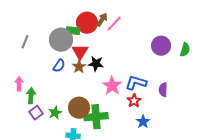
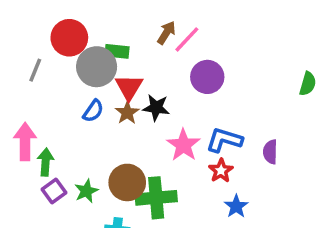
red circle: (87, 23) -> (69, 38), moved
purple circle: (161, 46) -> (207, 77), moved
pink arrow: (19, 84) -> (25, 142), size x1.5

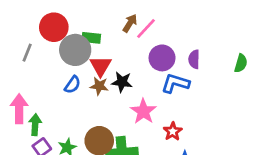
brown star: (127, 113) -> (99, 86), turned -30
blue L-shape: (224, 140) -> (175, 83), moved
purple semicircle: (270, 152) -> (194, 59), moved

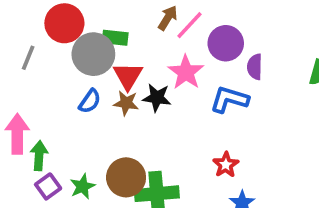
purple circle: (162, 58) -> (226, 43), moved
pink star: (143, 111) -> (186, 72), moved

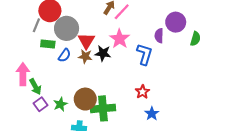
green rectangle: (115, 38) -> (48, 44), moved
purple circle: (226, 43) -> (176, 22), moved
gray line: (28, 58) -> (36, 25), moved
blue L-shape: (229, 99) -> (145, 54), turned 90
green arrow: (39, 156) -> (35, 87), turned 147

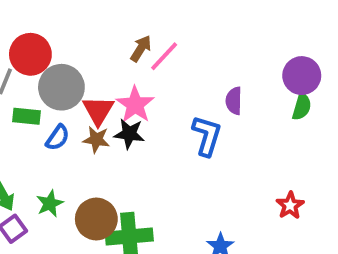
purple circle: (176, 22) -> (302, 76), moved
pink star: (120, 39) -> (135, 105), moved
red star: (142, 92) -> (290, 205), moved
green star: (60, 104) -> (50, 203), moved

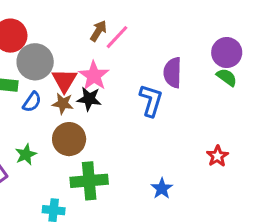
purple semicircle: (234, 101) -> (173, 73), size x1.4
green semicircle: (302, 107) -> (227, 77), turned -70
brown circle: (96, 219) -> (69, 139), moved

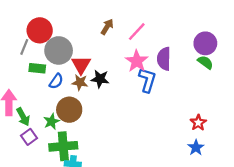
pink line: (117, 37) -> (137, 32), moved
pink star: (94, 76) -> (137, 61), moved
brown circle: (69, 139) -> (69, 110), moved
green cross: (89, 181) -> (63, 146), moved
blue star: (162, 189) -> (196, 148), moved

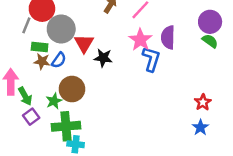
brown star: (80, 82) -> (42, 61), moved

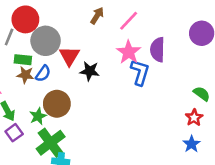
green semicircle: (210, 41) -> (202, 94), moved
green cross: (66, 126) -> (51, 143), turned -32

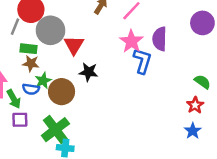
black star: (90, 71) -> (88, 72), moved
blue semicircle: (43, 74) -> (31, 89), moved, turned 63
green star: (38, 116) -> (43, 81), moved
purple square: (14, 133) -> (20, 120), turned 35

